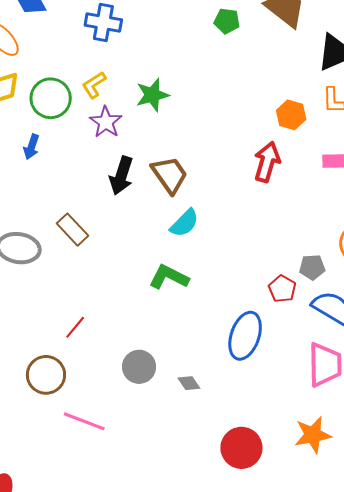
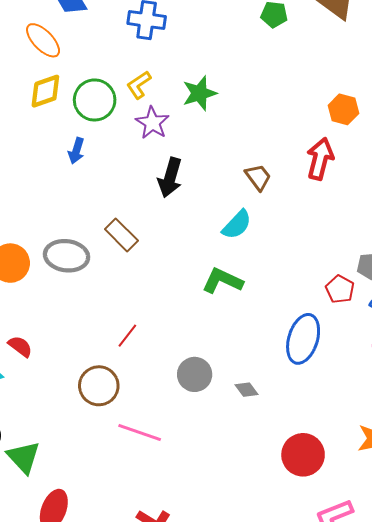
brown trapezoid: (170, 175) -> (258, 177), moved, size x0.7

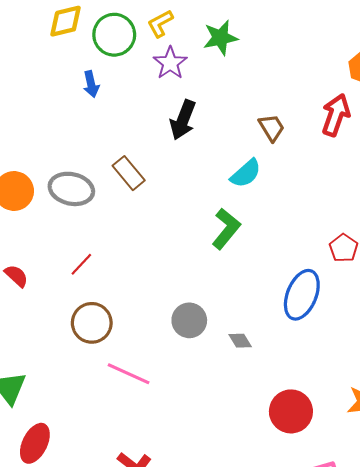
blue arrow: (76, 151) -> (91, 84), turned -35
green L-shape: (222, 281) -> (226, 229), turned 99
red line: (127, 336) -> (81, 264), moved

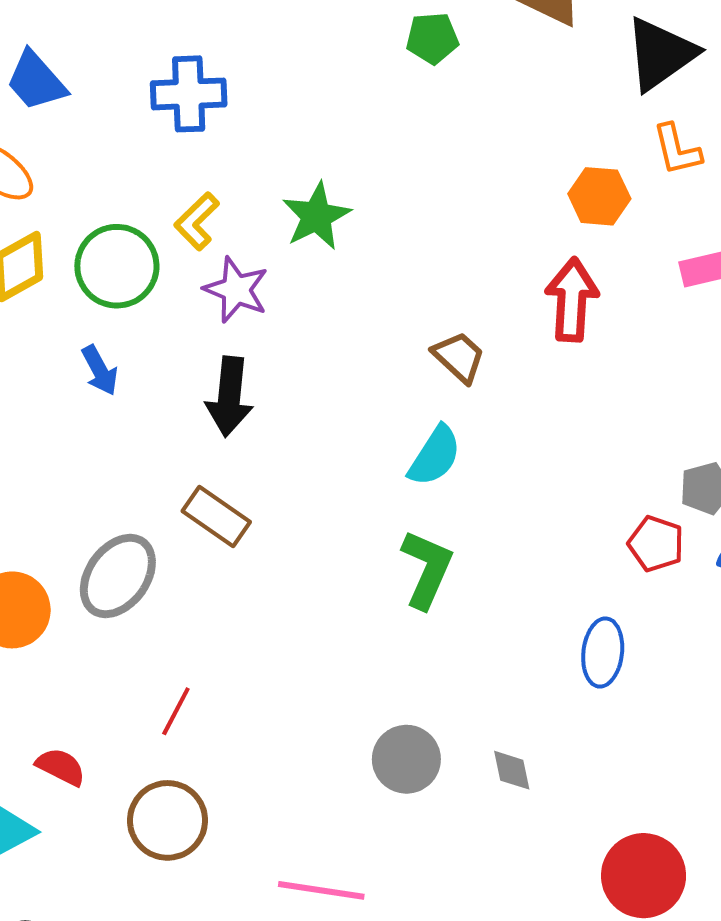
black arrow: (183, 120) -> (229, 397), moved
gray ellipse: (71, 189) -> (118, 576), turned -51
blue ellipse: (302, 295) -> (603, 653), size x0.7
brown circle: (92, 323) -> (168, 820), moved
gray diamond: (240, 341) -> (512, 770), turned 35

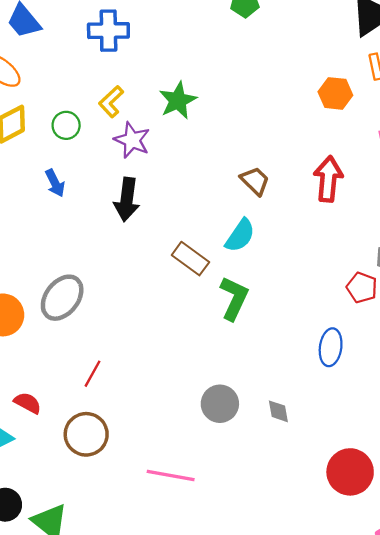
green circle: (117, 266) -> (66, 125), size x0.6
red arrow: (572, 300) -> (328, 179), moved
brown rectangle: (216, 516) -> (190, 259), moved

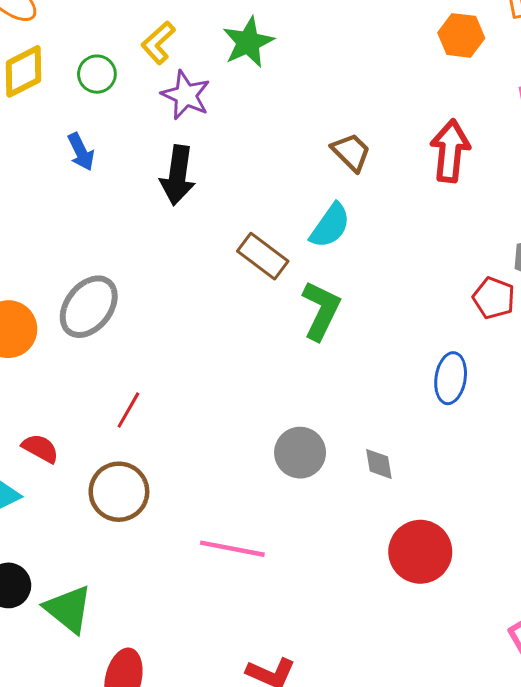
red circle: (350, 472) -> (420, 552), moved

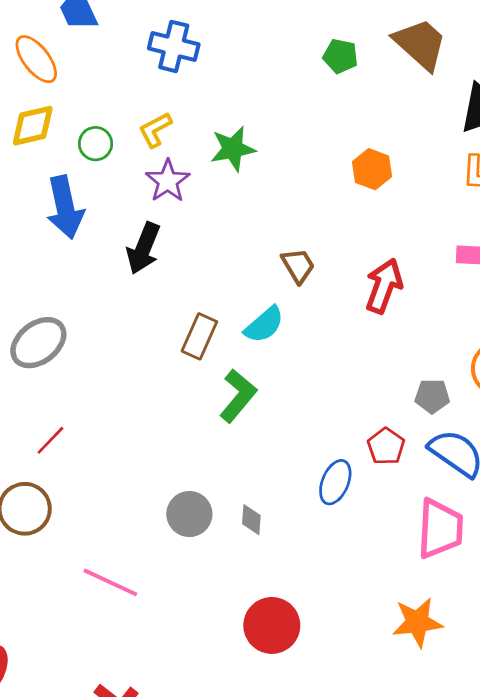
orange hexagon: (461, 35) -> (372, 169), moved
blue arrow: (81, 152) -> (65, 207), size x1.8
brown rectangle: (263, 256) -> (199, 336), turned 63
red pentagon: (494, 298) -> (386, 446), moved
gray diamond: (379, 464) -> (251, 520), moved

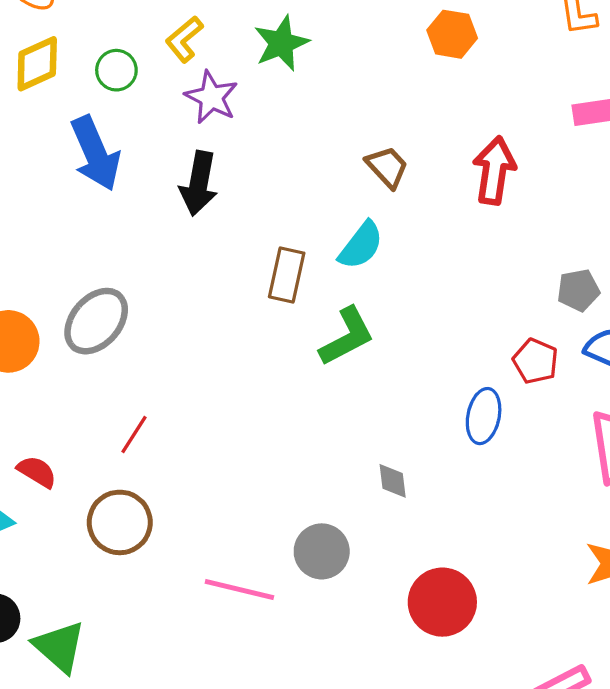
green L-shape: (238, 396) -> (347, 336), turned 34
gray circle: (189, 514) -> (322, 551), moved

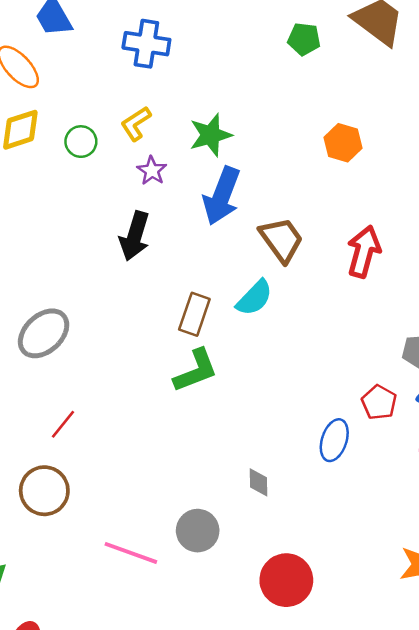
purple star: (211, 97) -> (152, 171), size x0.7
blue arrow: (95, 153) -> (222, 196), moved, turned 38
brown trapezoid: (387, 167) -> (281, 240), size x1.4
green L-shape: (347, 336) -> (196, 371), moved

